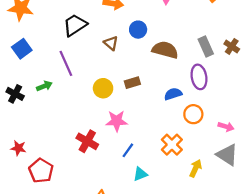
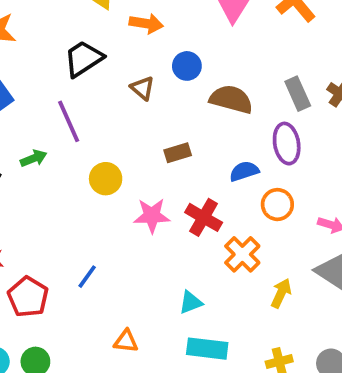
yellow circle: (103, 88) -> (106, 179), moved
red cross: (87, 141) -> (204, 217), moved
blue line: (128, 150) -> (87, 277), moved

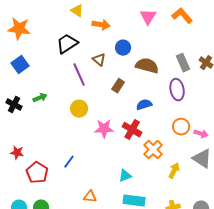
purple line: (69, 121) -> (79, 75), moved
brown rectangle: (178, 153) -> (118, 86), moved, turned -40
blue semicircle: (244, 171) -> (144, 105), moved
orange circle: (277, 205) -> (181, 127), moved

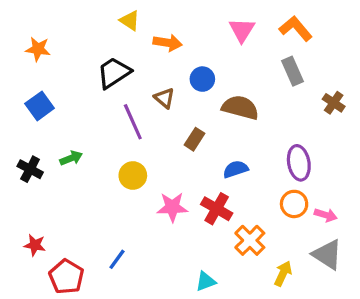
orange star: (19, 29) -> (38, 49), size x0.7
gray rectangle: (183, 63) -> (292, 71), moved
purple ellipse: (177, 90) -> (299, 163), moved

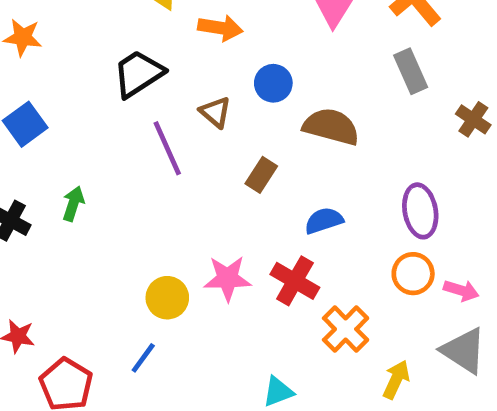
green arrow: (71, 158) -> (73, 204), turned -50
yellow circle: (133, 175) -> (167, 298), moved

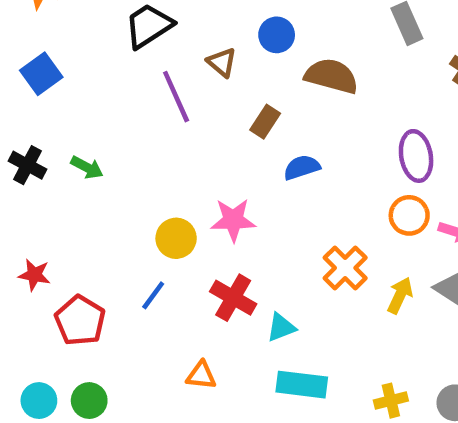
green arrow: (73, 204) -> (87, 167), moved, turned 100
blue semicircle: (324, 221) -> (302, 167), moved
red cross: (295, 281) -> (233, 298), moved
yellow arrow: (396, 380) -> (400, 295), moved

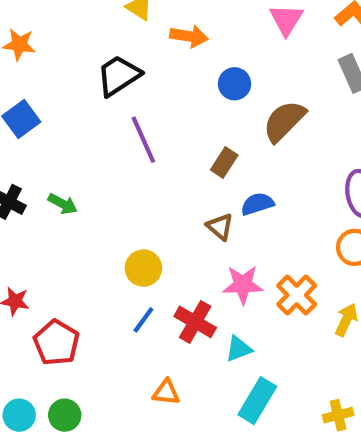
brown triangle: (222, 62) -> (220, 227), moved
brown semicircle: (331, 76) -> (284, 121), turned -60
pink star: (233, 220) -> (243, 285), moved
blue line: (153, 295) -> (143, 320), moved
cyan rectangle: (302, 385) -> (257, 401), turned -66

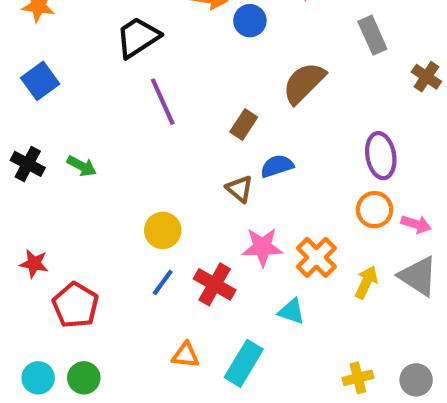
blue circle: (235, 84) -> (250, 21), moved
cyan triangle: (239, 349) -> (291, 311), moved, turned 40
cyan rectangle: (257, 401) -> (244, 363), moved

